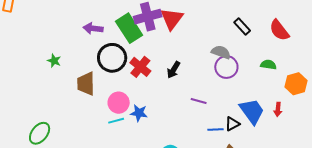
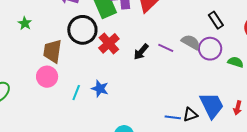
purple circle: (226, 67) -> (210, 49), moved
purple line: (199, 101) -> (166, 48), moved
pink circle: (119, 103) -> (47, 77), moved
cyan line: (116, 121) -> (76, 93), turned -63

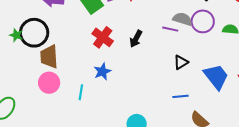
black circle: (82, 30) -> (34, 33), moved
purple line: (166, 48) -> (170, 29), moved
blue star: (100, 89) -> (102, 71), moved, turned -30
black triangle: (190, 115) -> (181, 62), moved

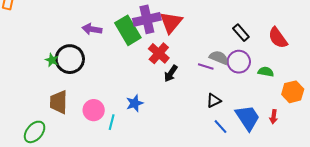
red cross: (103, 37) -> (159, 53), moved
brown trapezoid: (49, 57) -> (59, 102), moved
pink circle: (49, 83) -> (94, 110), moved
blue line: (181, 96) -> (221, 127), moved, turned 49

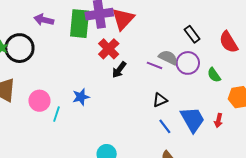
green rectangle: (128, 30) -> (80, 24), turned 32
green semicircle: (266, 72) -> (214, 75), turned -140

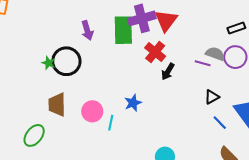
purple arrow: (44, 20) -> (87, 30), turned -114
black rectangle: (192, 34) -> (236, 28), turned -66

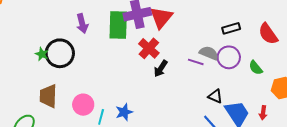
black triangle: (212, 97) -> (215, 96), moved, turned 49
blue star: (133, 103) -> (124, 112), moved

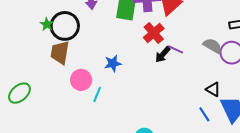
purple line: (196, 62) -> (176, 49), moved
brown trapezoid: (48, 96) -> (60, 53), moved
blue star: (124, 112) -> (113, 63), moved

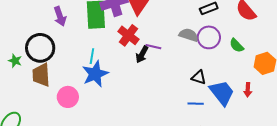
green star: (47, 24) -> (15, 61), moved
blue star: (113, 63) -> (95, 74), size x1.5
cyan line: (97, 94) -> (92, 56), moved
blue line: (204, 114) -> (196, 104), turned -42

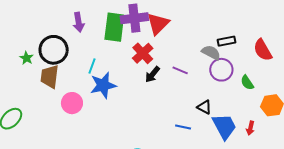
gray semicircle: (189, 35) -> (211, 53), moved
purple line: (153, 47) -> (180, 70), moved
cyan line: (92, 56) -> (92, 66), moved
blue line: (196, 104) -> (183, 127), moved

